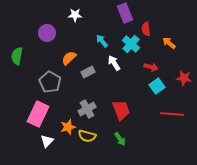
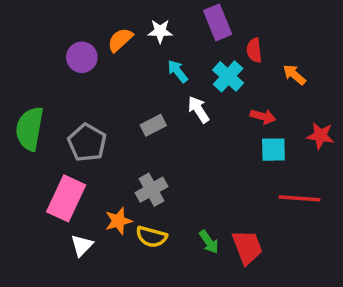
white star: (75, 15) -> (160, 31), moved
green semicircle: (17, 56) -> (30, 129), moved, size x1.4
orange semicircle: (69, 58) -> (120, 40), moved
cyan square: (157, 86) -> (273, 150), turned 35
red trapezoid: (121, 110) -> (247, 247), moved

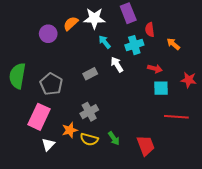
white star: (160, 31) -> (94, 18), size x1.5
cyan cross: (228, 76) -> (134, 45), turned 30
green arrow: (209, 242) -> (114, 138), moved

